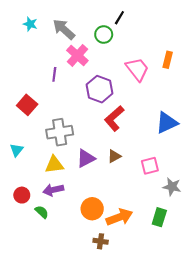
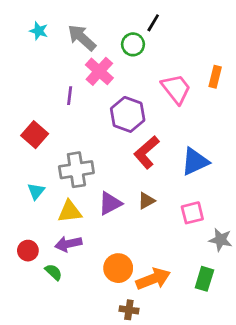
blue triangle: (167, 123) -> (195, 162), moved
cyan triangle: (17, 150) -> (36, 191), moved

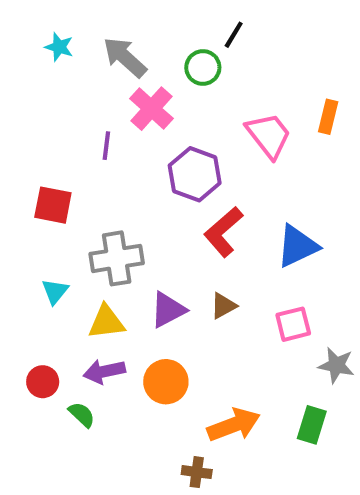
red square: (35, 135) -> (53, 205), turned -30
orange circle: (118, 268) -> (166, 382), moved

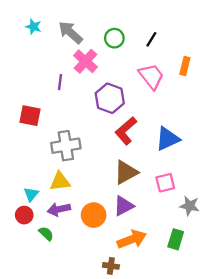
black line: (234, 35) -> (151, 39), moved
cyan triangle: (55, 291) -> (31, 194), moved
brown triangle: (223, 306) -> (126, 172), size x1.6
purple triangle: (168, 310) -> (124, 206), moved

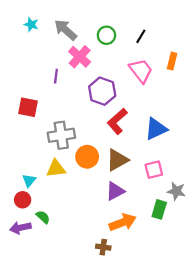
purple arrow: (59, 209) -> (20, 228), moved
orange circle: (94, 215) -> (87, 157), moved
green rectangle: (176, 239) -> (159, 209), moved

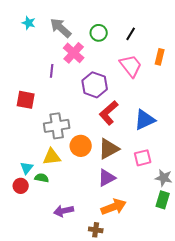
green rectangle: (159, 209) -> (163, 200), moved
green semicircle: (43, 217) -> (42, 178), moved, turned -32
purple arrow: (20, 228) -> (64, 211), moved

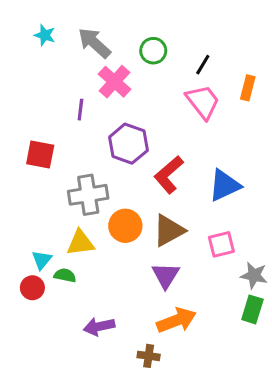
black line: (131, 34) -> (203, 65), moved
purple hexagon: (95, 85) -> (128, 144), moved
purple triangle: (107, 178) -> (166, 275), turned -30

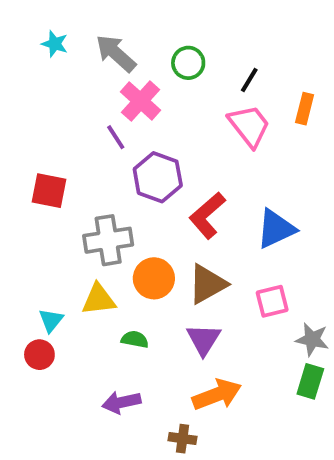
purple line: (80, 110) -> (116, 137), moved, turned -40
green semicircle: (65, 275) -> (135, 339), moved

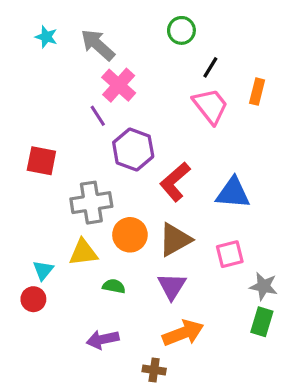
green circle: (188, 63) -> (181, 30), moved
blue triangle: (276, 229) -> (233, 193), turned 30

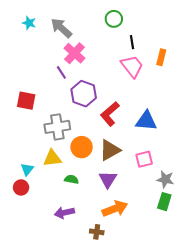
black line: (210, 67) -> (132, 42), turned -40

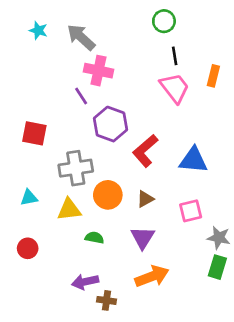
green circle: (114, 19) -> (164, 21), moved
pink cross: (75, 53) -> (98, 71), turned -30
brown triangle: (110, 150) -> (145, 199), size x0.6
cyan triangle: (27, 169) -> (29, 198), moved, turned 40
brown cross: (97, 232) -> (106, 300), moved

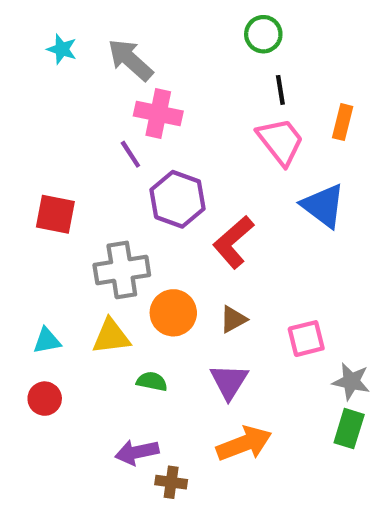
blue triangle: (193, 160) -> (323, 206), moved, turned 32
cyan triangle: (29, 198) -> (47, 341), moved

